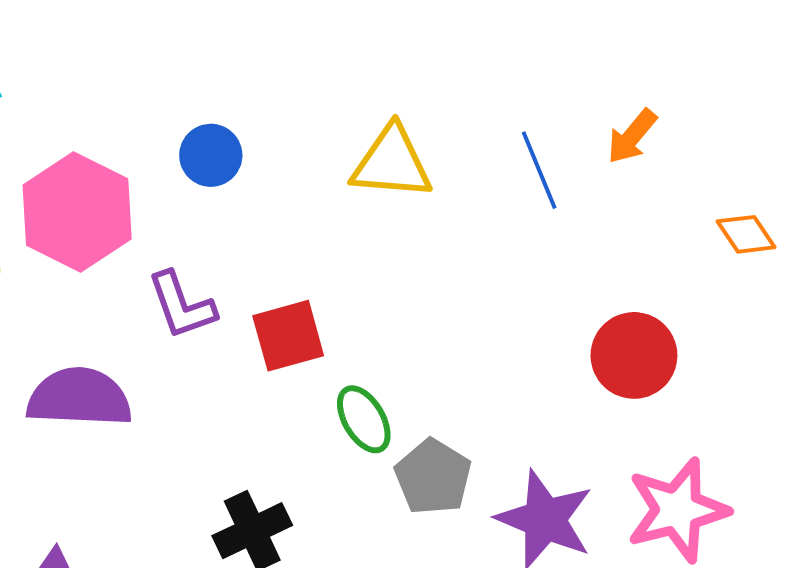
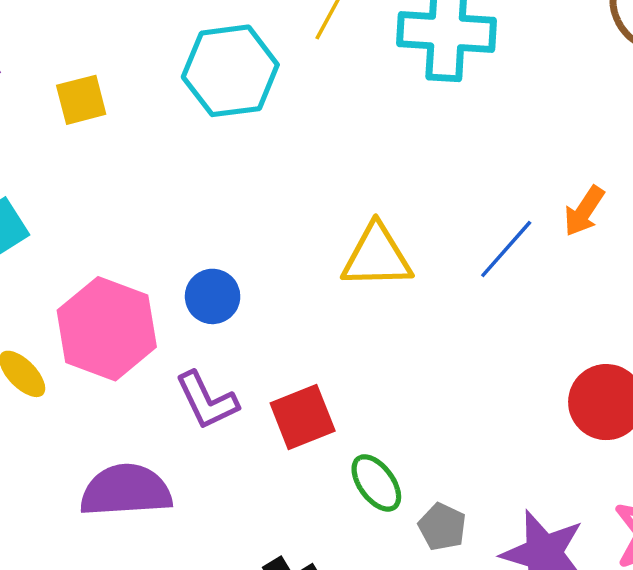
blue circle: (211, 155) -> (213, 296), moved
blue line: (539, 170) -> (506, 249), turned 70
gray pentagon: (433, 477) -> (442, 527), size x0.7

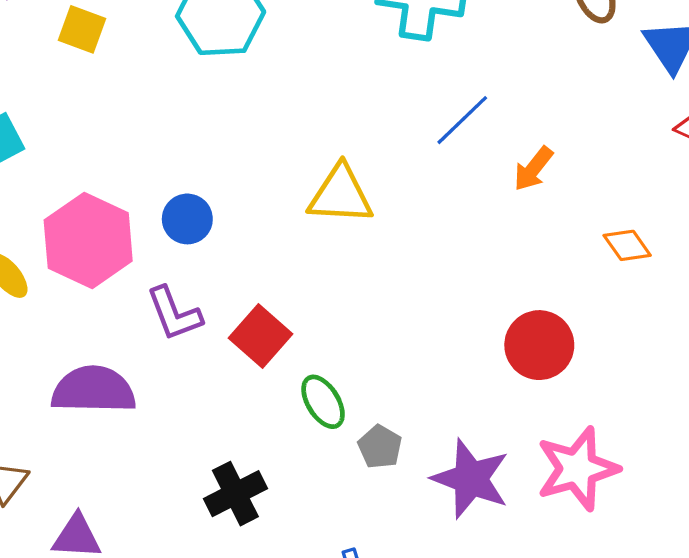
yellow square: (81, 100) -> (82, 29), turned 30
blue line: (506, 249) -> (462, 120), moved
red square: (303, 417) -> (261, 336), turned -32

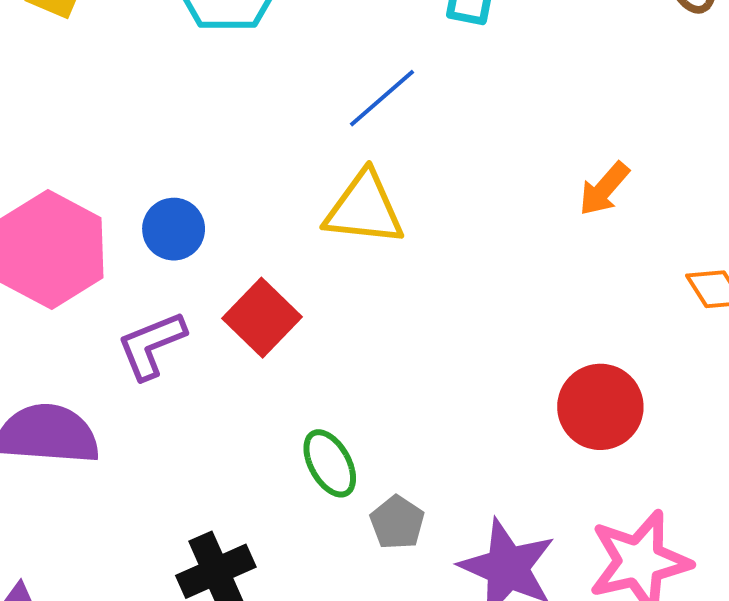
blue line: (462, 120) -> (382, 98), moved
purple L-shape: (174, 314) -> (151, 345), turned 86
red square: (261, 336) -> (262, 318), moved

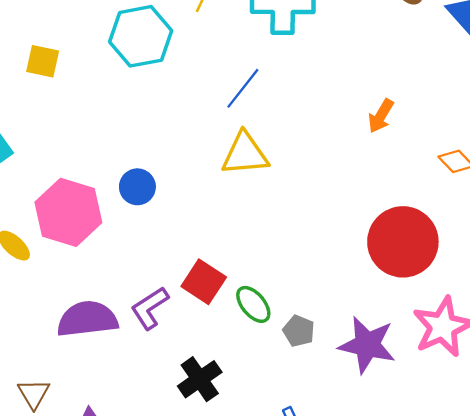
red square: (262, 318) -> (204, 282), moved
purple L-shape: (151, 345) -> (150, 308), moved
red circle: (600, 407) -> (403, 242), size x1.4

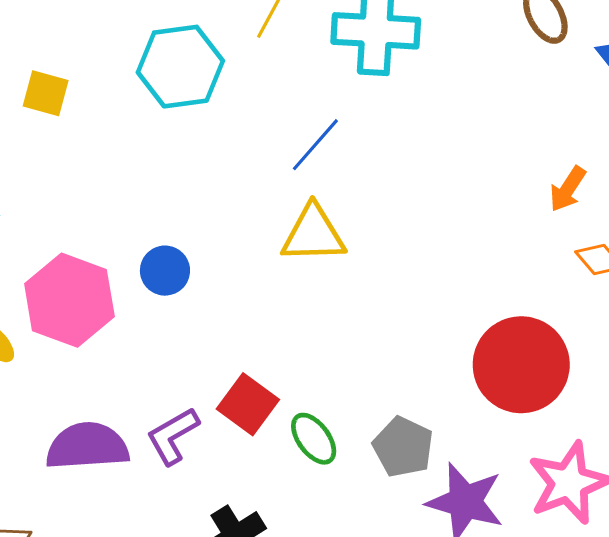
orange arrow: (381, 116) -> (568, 189), moved
gray pentagon: (299, 331) -> (403, 447), moved, size x1.4

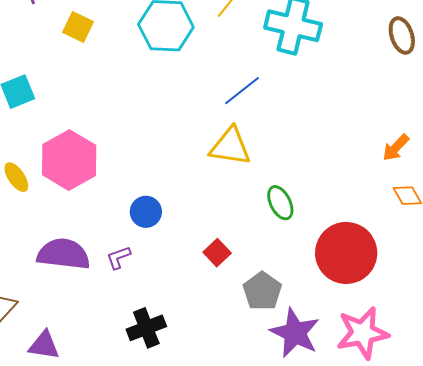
blue circle: (165, 271) -> (146, 212), moved
red square: (248, 404) -> (217, 253), moved, size x0.7
purple L-shape: (173, 436) -> (118, 258), size x0.7
green ellipse: (314, 439) -> (280, 203), moved

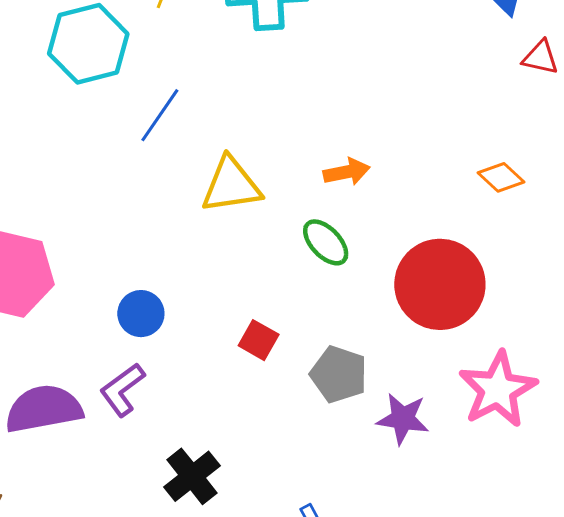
blue line: (242, 91) -> (160, 115), moved
orange arrow: (396, 148) -> (347, 172), moved, turned -128
purple L-shape: (118, 258) -> (122, 390), size x1.4
purple star: (295, 333) -> (403, 419), size x0.7

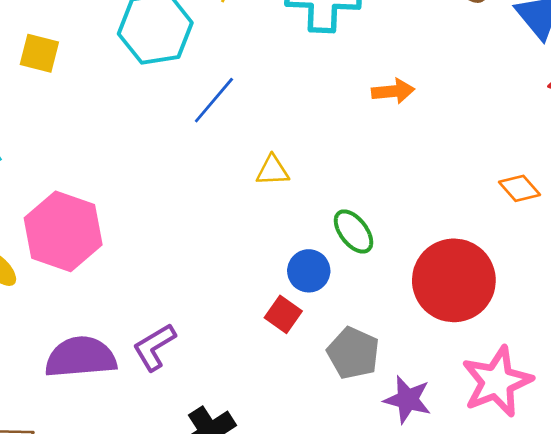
orange arrow: (347, 172) -> (393, 91), moved
yellow triangle: (231, 185) -> (273, 171), size x0.6
blue circle: (141, 314) -> (309, 271), moved

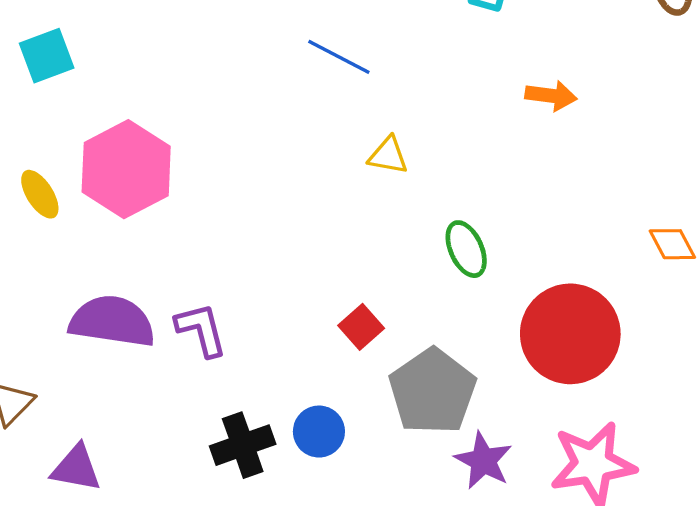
blue line: (214, 100) -> (339, 57), turned 64
blue circle: (309, 271) -> (319, 432), moved
purple L-shape: (154, 347) -> (201, 330), turned 93
gray pentagon: (353, 353) -> (432, 391), size x1.4

